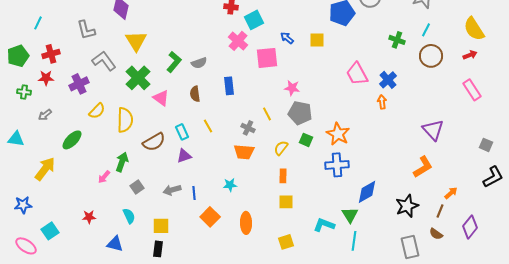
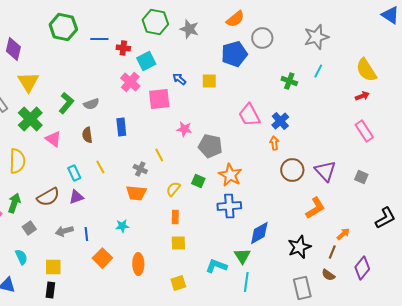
brown circle: (431, 56) -> (292, 170), moved
gray pentagon: (300, 113) -> (210, 146), moved
brown semicircle: (154, 142) -> (48, 197), moved
gray square: (486, 145) -> (361, 177), moved

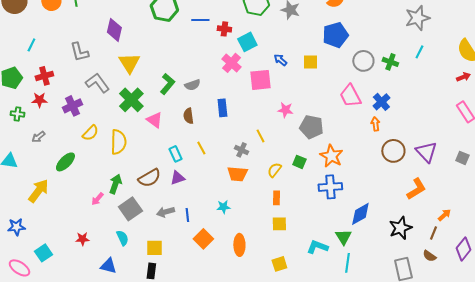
gray circle: (262, 38) -> (363, 61), moved
gray square: (29, 228) -> (130, 209), size x1.6

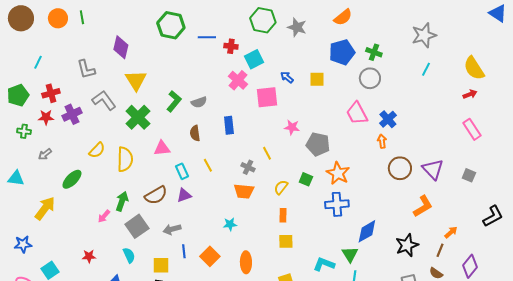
green cross: (390, 62) -> (374, 52), moved
purple cross: (72, 106) -> (72, 114), moved
pink triangle: (154, 120) -> (162, 148), moved, turned -42
blue line: (187, 215) -> (184, 251), moved

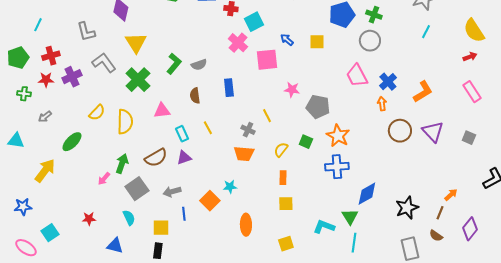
orange L-shape: (423, 206) -> (423, 92), moved
orange square: (210, 256) -> (210, 201), moved

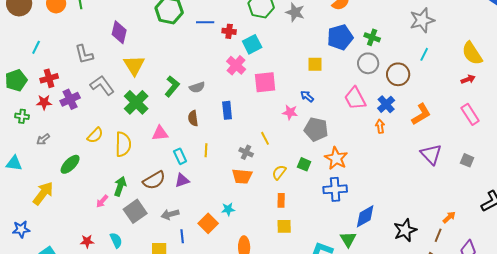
blue arrow: (287, 40) -> (307, 96), moved
yellow line: (208, 128) -> (206, 150), turned 32
brown circle: (400, 131) -> (398, 74), moved
cyan semicircle: (129, 218) -> (116, 240), moved

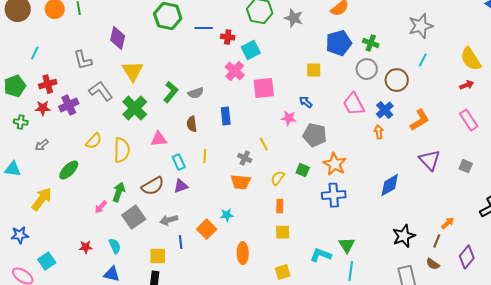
blue diamond: (365, 216) -> (390, 185), moved

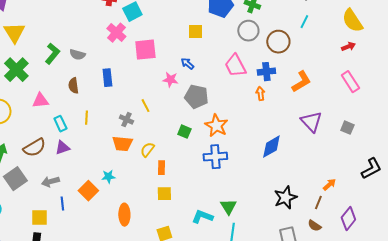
gray semicircle: (196, 93) -> (77, 55), turned 35
blue cross: (385, 110) -> (266, 72), turned 36
yellow semicircle: (278, 178) -> (147, 150), moved

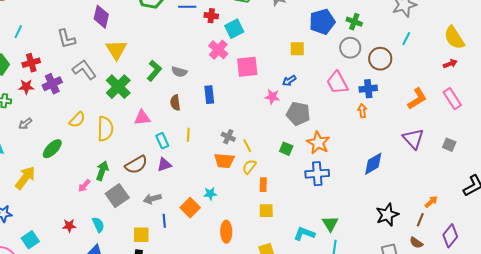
blue arrow: (187, 64) -> (289, 81), turned -72
orange L-shape: (301, 82) -> (417, 99), moved
yellow line: (145, 106) -> (247, 146), moved

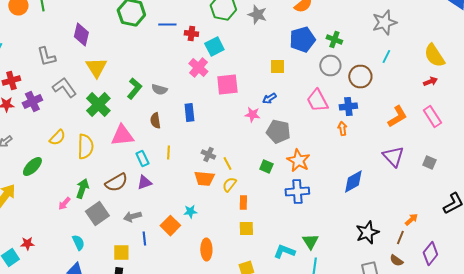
pink triangle: (142, 118) -> (122, 136), size x1.4
red star: (69, 226) -> (27, 244), moved

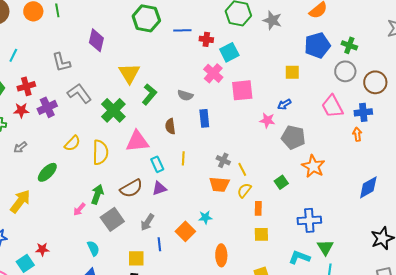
yellow triangle: (96, 68) -> (129, 73), moved
gray semicircle: (159, 90) -> (185, 95), moved
green square: (266, 166) -> (281, 182), moved, turned 32
blue cross: (297, 192) -> (309, 220), moved
gray arrow: (132, 216) -> (147, 222), turned -42

